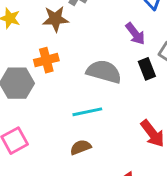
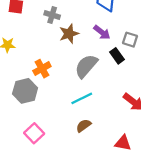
brown star: (55, 19) -> (69, 34), moved
gray semicircle: (104, 72) -> (86, 66), turned -50

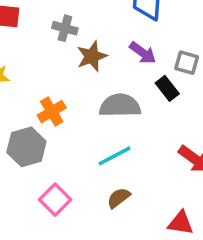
gray semicircle: (86, 66) -> (120, 106), turned 50
pink square: (34, 133) -> (55, 200), moved

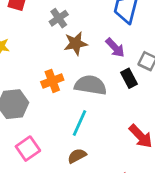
gray cross: (65, 28) -> (59, 18), turned 30
orange cross: (52, 112) -> (52, 81), moved
cyan line: (115, 156) -> (80, 123), turned -48

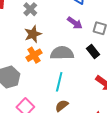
brown star: (76, 43) -> (33, 34), moved
black rectangle: (129, 78) -> (93, 51), moved

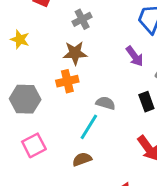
gray semicircle: (62, 53) -> (106, 103), moved, size x0.6

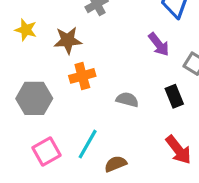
brown star: (75, 53) -> (68, 40), moved
cyan line: (89, 127) -> (88, 144), moved
brown semicircle: (82, 159) -> (115, 164), moved

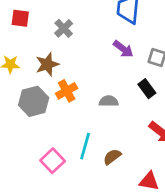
gray hexagon: (34, 98) -> (34, 101), moved

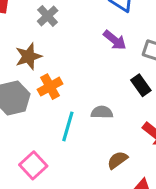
gray semicircle: (109, 101) -> (102, 112), moved
cyan line: (85, 146) -> (68, 126), moved
brown semicircle: (112, 157) -> (117, 160), moved

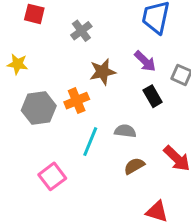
brown star: (29, 56) -> (103, 72), moved
black rectangle: (141, 85) -> (153, 96), moved
brown semicircle: (117, 160) -> (134, 166), moved

